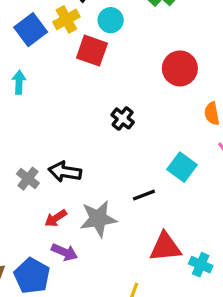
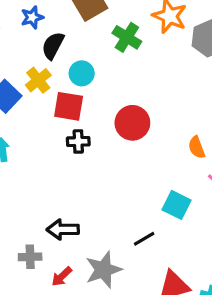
red circle: (180, 68) -> (132, 123), moved
black cross: (123, 118) -> (78, 141), moved, turned -30
gray cross: (28, 179) -> (30, 257), moved, turned -30

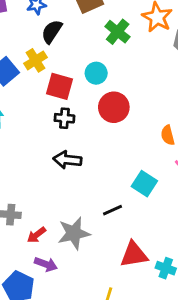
cyan circle: (82, 73) -> (96, 73), moved
black arrow: (63, 229) -> (67, 160), moved

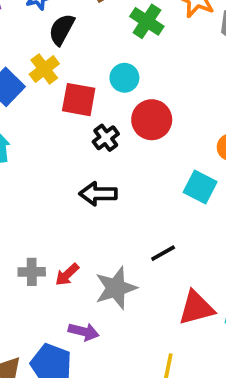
black cross: (64, 118) -> (106, 138), moved, turned -36
cyan square: (144, 184) -> (200, 187), moved
red arrow: (36, 235) -> (67, 275), moved

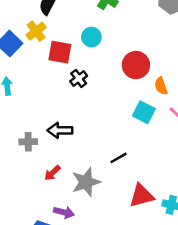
red circle: (152, 120) -> (136, 65), moved
black arrow: (98, 194) -> (60, 130), moved
gray cross: (32, 272) -> (28, 142), moved

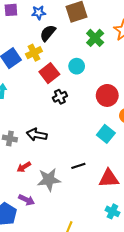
red square: (60, 52) -> (49, 73), turned 30
red triangle: (142, 196) -> (109, 178), moved

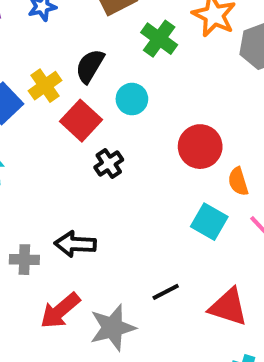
black semicircle: (48, 33) -> (90, 66), moved
red arrow: (24, 167) -> (60, 311), size x1.5
red triangle: (109, 178) -> (228, 307), turned 30

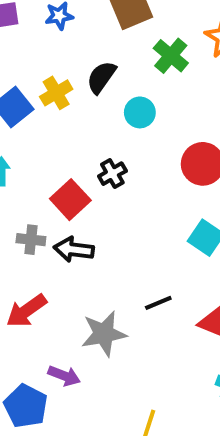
red square: (81, 121) -> (70, 200), moved
gray cross: (24, 260) -> (31, 240), moved
red arrow: (60, 311) -> (26, 311), moved

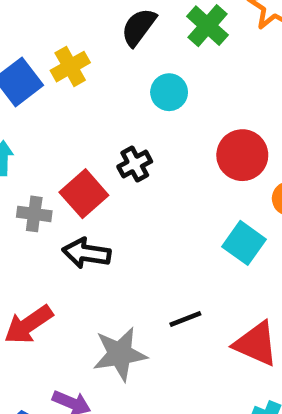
black semicircle: (101, 77) -> (139, 27), moved
gray cross: (31, 240) -> (34, 214), moved

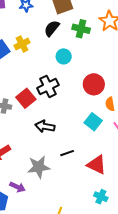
green cross: (208, 26) -> (81, 29), turned -30
black cross: (135, 164) -> (48, 86), size x1.5
black arrow: (87, 253) -> (45, 126), moved

